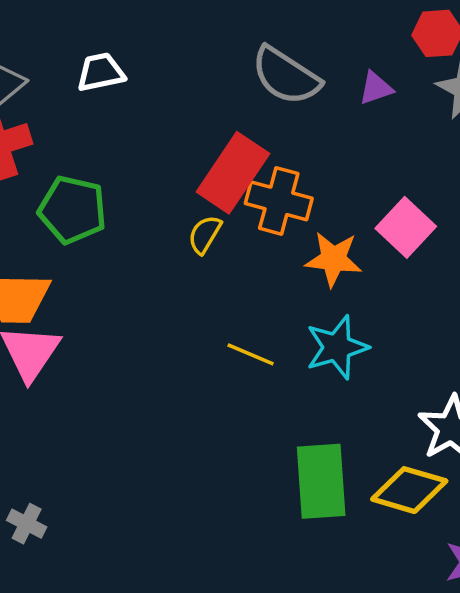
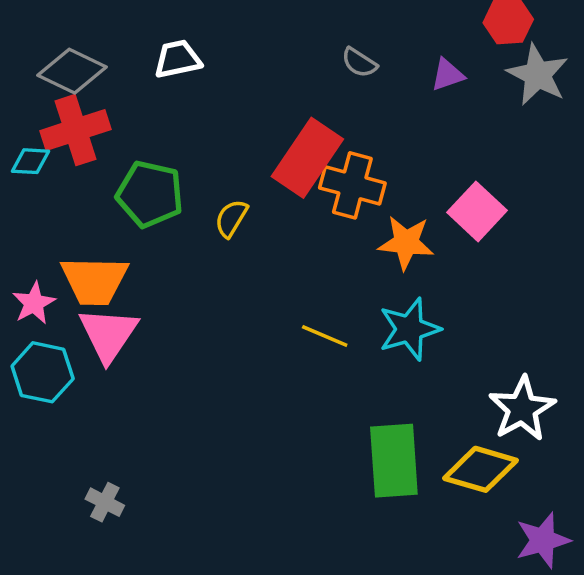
gray semicircle: (286, 76) -> (359, 63), size x0.5
yellow semicircle: (205, 234) -> (231, 218), moved

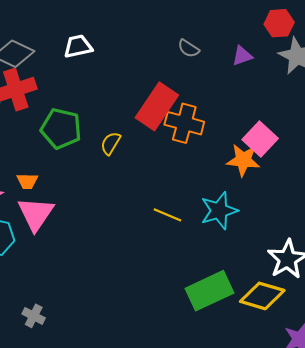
orange star: (406, 243) -> (243, 160), moved
orange trapezoid: (95, 281) -> (27, 181), size x0.5
green rectangle: (394, 461) -> (210, 291), turned 69

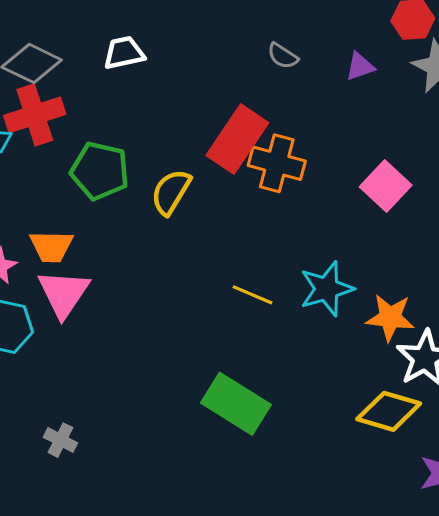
yellow semicircle: (111, 143) -> (171, 192), size x1.4
orange star: (243, 160) -> (390, 318), moved
orange trapezoid: (27, 181) -> (51, 246), size x1.4
green rectangle: (210, 291) -> (236, 404), moved, turned 57

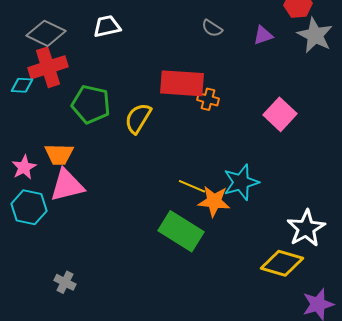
red rectangle: (237, 139) -> (182, 83), turned 60
orange cross: (277, 163) -> (208, 99), size x0.6
pink triangle: (63, 293) -> (67, 185), turned 42
orange star: (390, 318) -> (214, 201), moved
green rectangle: (236, 404) -> (181, 231), moved

